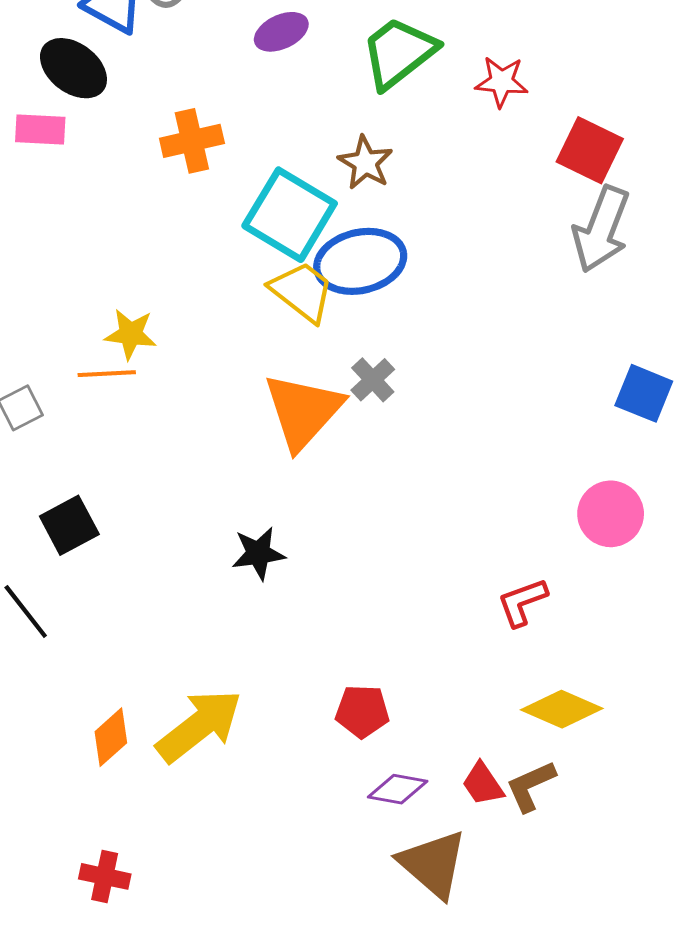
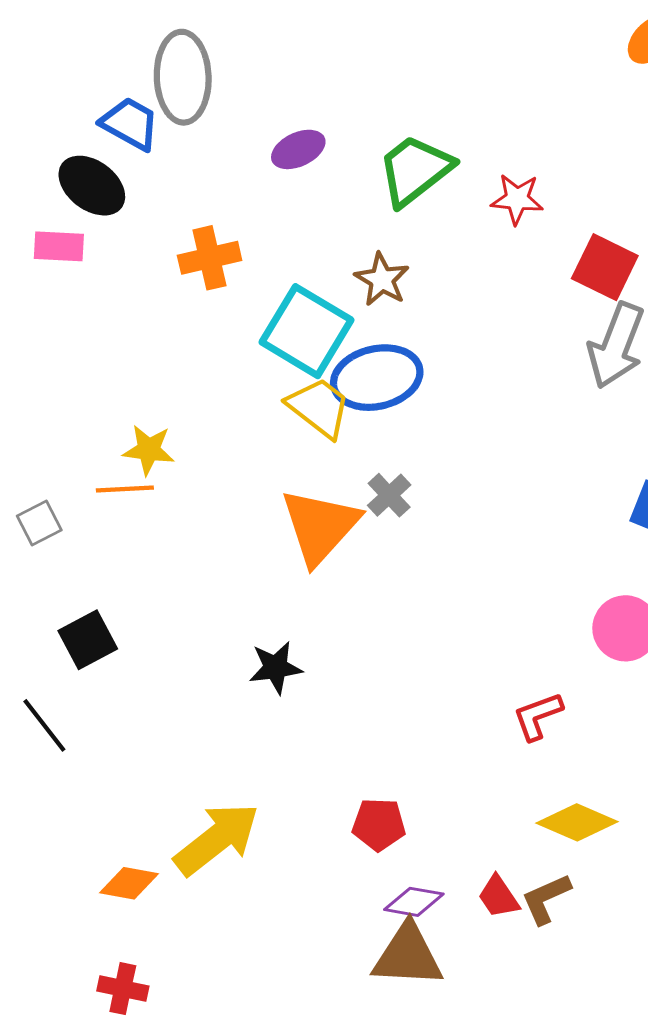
orange diamond: (111, 737) -> (129, 883), moved, turned 52
brown triangle: (433, 864) -> (408, 956), moved, turned -38

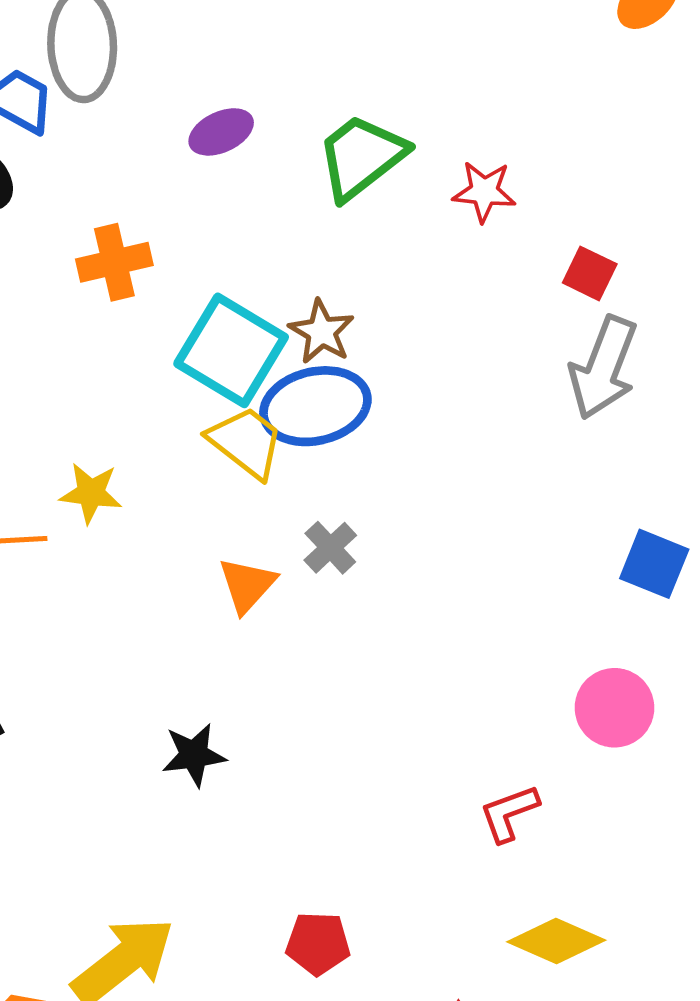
red square: (605, 267) -> (590, 273), size x0.7
brown star: (382, 279) -> (322, 332), moved
yellow star: (149, 450) -> (91, 493), moved
orange triangle: (320, 526) -> (247, 585), size x0.6

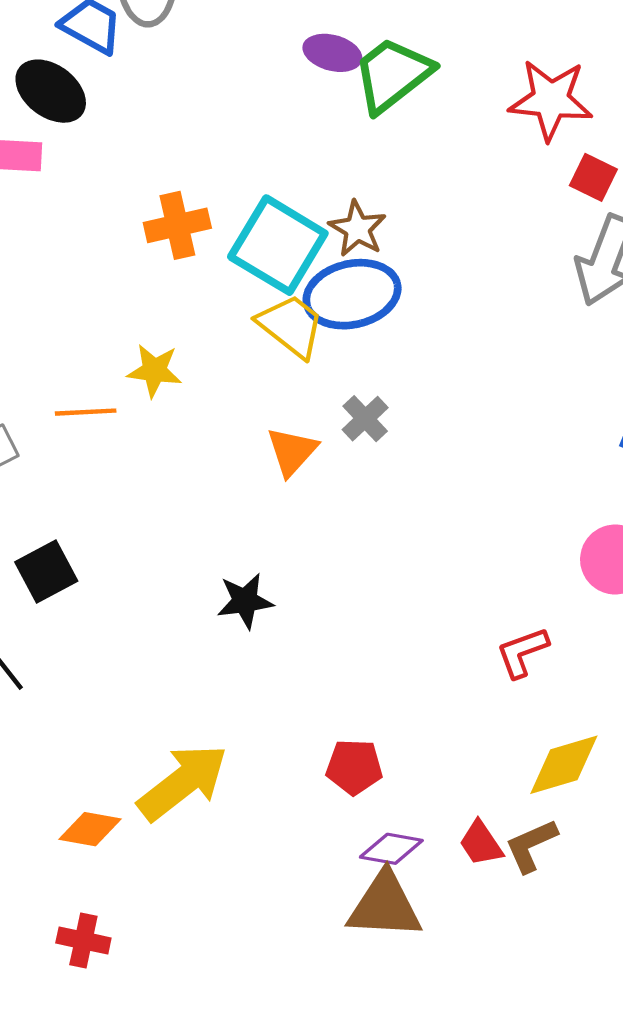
purple ellipse: (221, 132) -> (332, 53), moved, turned 40
red star: (484, 192) -> (551, 100), moved, size x1.5
orange cross: (114, 262) -> (177, 225), moved
yellow diamond: (556, 941) -> (564, 765), turned -40

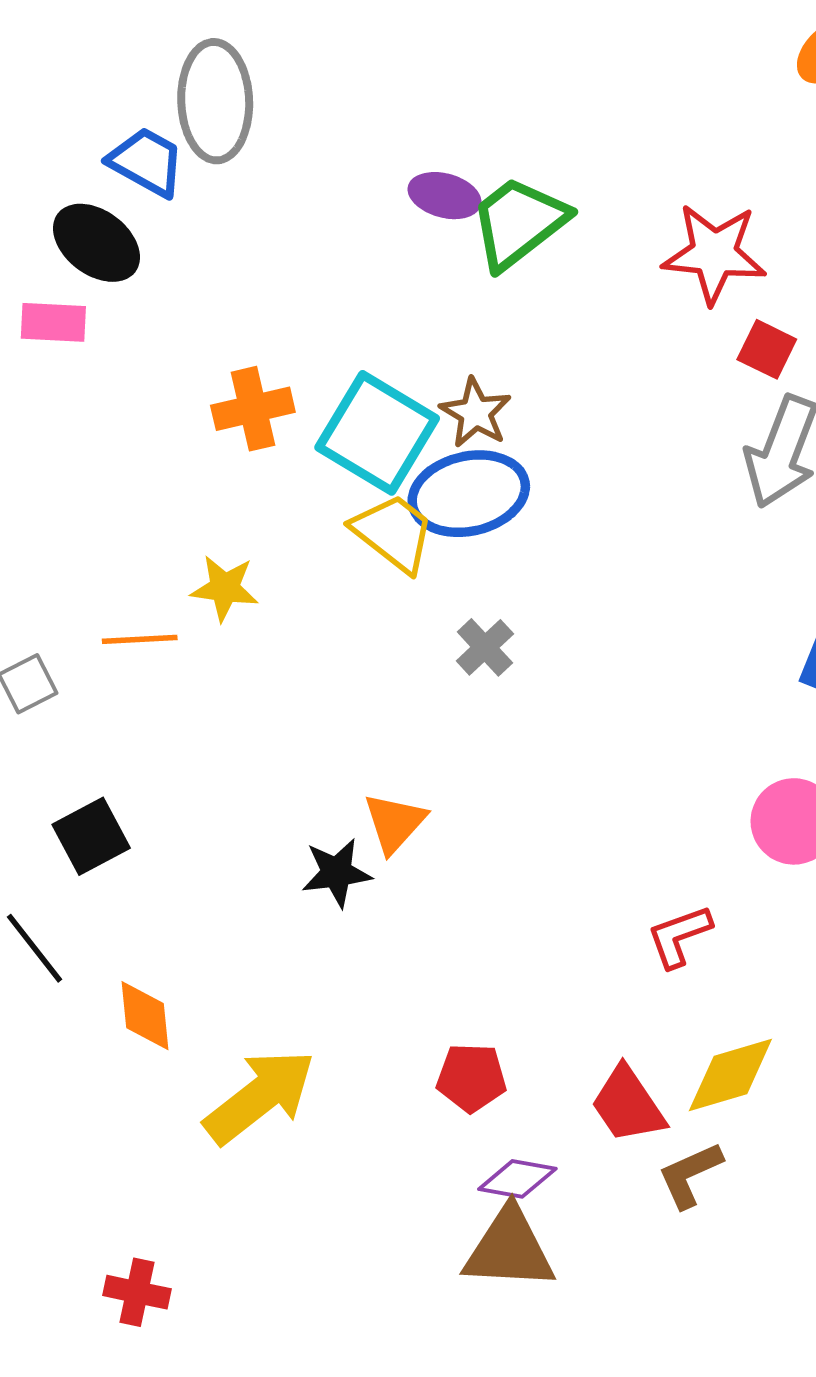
orange triangle: (292, 451) -> (395, 823), moved
orange diamond: (90, 829) -> (145, 1016), moved, turned 74
red trapezoid: (481, 843) -> (628, 1105), moved, size x1.4

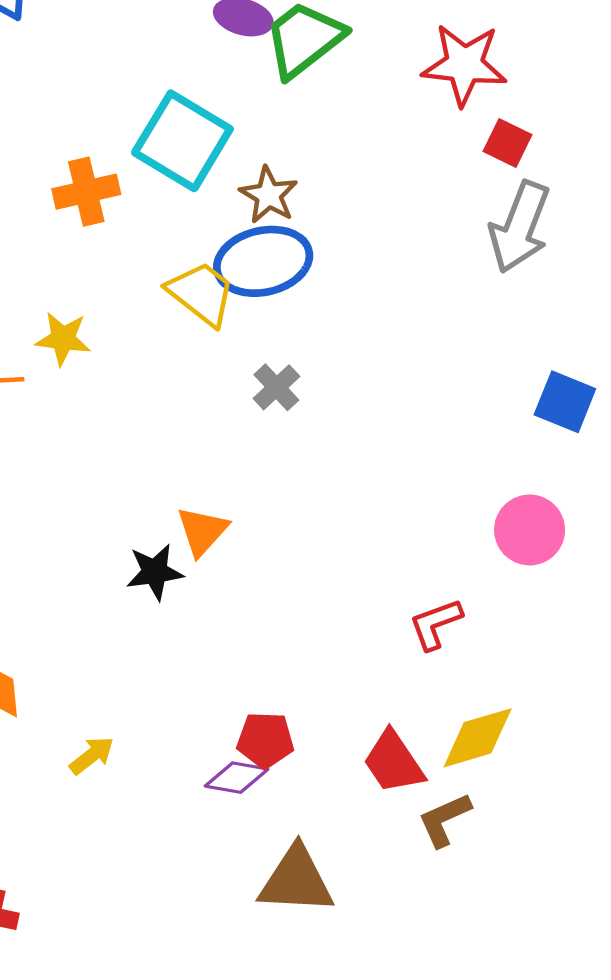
cyan square: (377, 433) -> (182, 141), moved
yellow arrow: (260, 1097) -> (92, 755), size x0.5
purple diamond: (517, 1179) -> (237, 778), moved

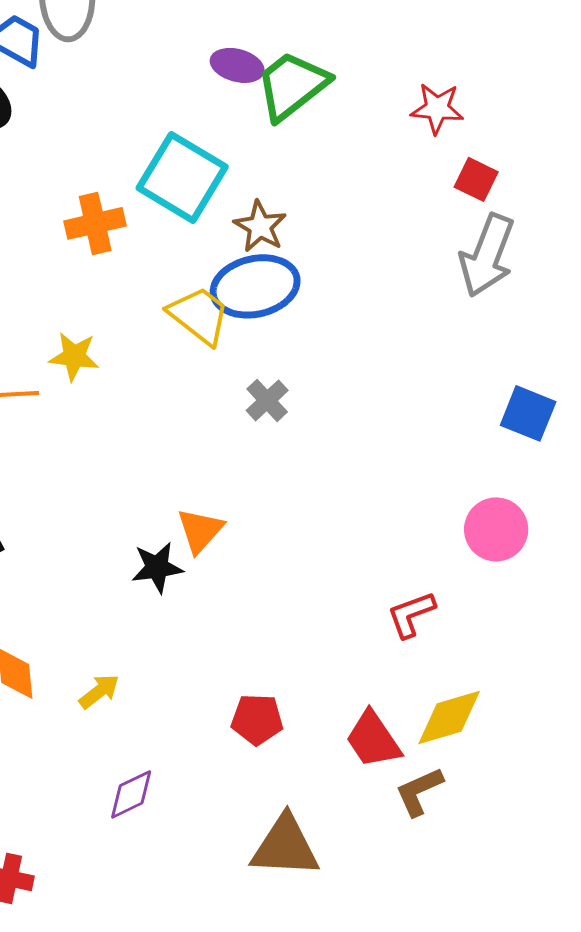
red star: (464, 65) -> (437, 108), size x0.7
yellow arrow: (92, 755) -> (99, 691), moved
purple diamond: (237, 778) -> (131, 794), moved, turned -36

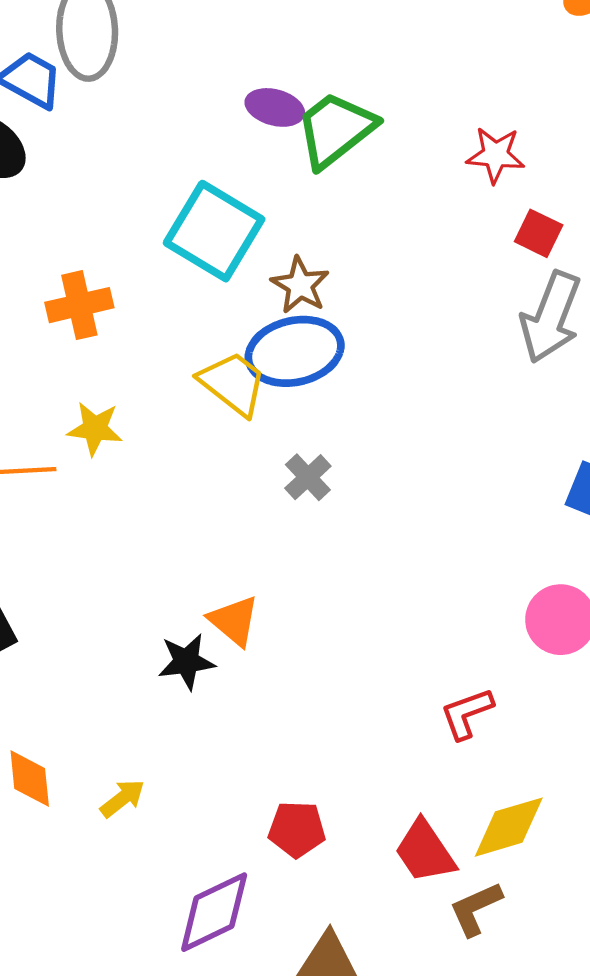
orange cross: (95, 223) -> (79, 305), moved
orange triangle: (200, 530) -> (234, 621), turned -32
purple diamond: (131, 794) -> (214, 912), moved, size x1.5

